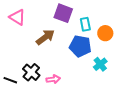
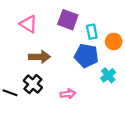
pink triangle: (17, 17) -> (29, 24), moved
brown arrow: (45, 37) -> (39, 57), moved, turned 36
pink arrow: (53, 79) -> (68, 94), moved

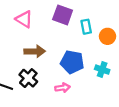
blue pentagon: (86, 56) -> (72, 62), moved
cyan cross: (108, 75) -> (102, 70), turned -32

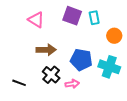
cyan rectangle: (86, 27) -> (94, 18), moved
cyan cross: (102, 70) -> (109, 67), size x1.5
black cross: (28, 78) -> (51, 75), moved

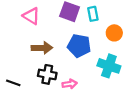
blue pentagon: (81, 60) -> (79, 46), moved
black cross: (51, 75) -> (47, 74), turned -30

